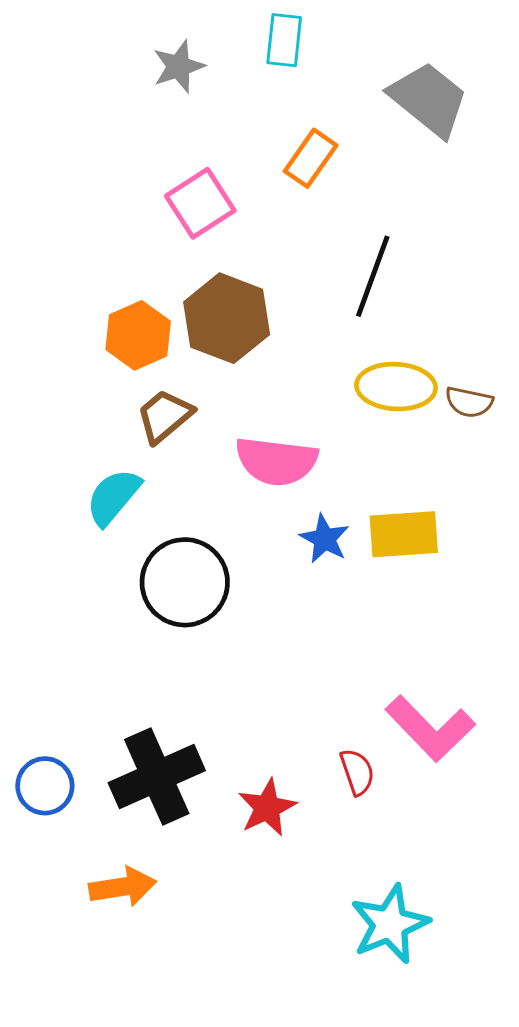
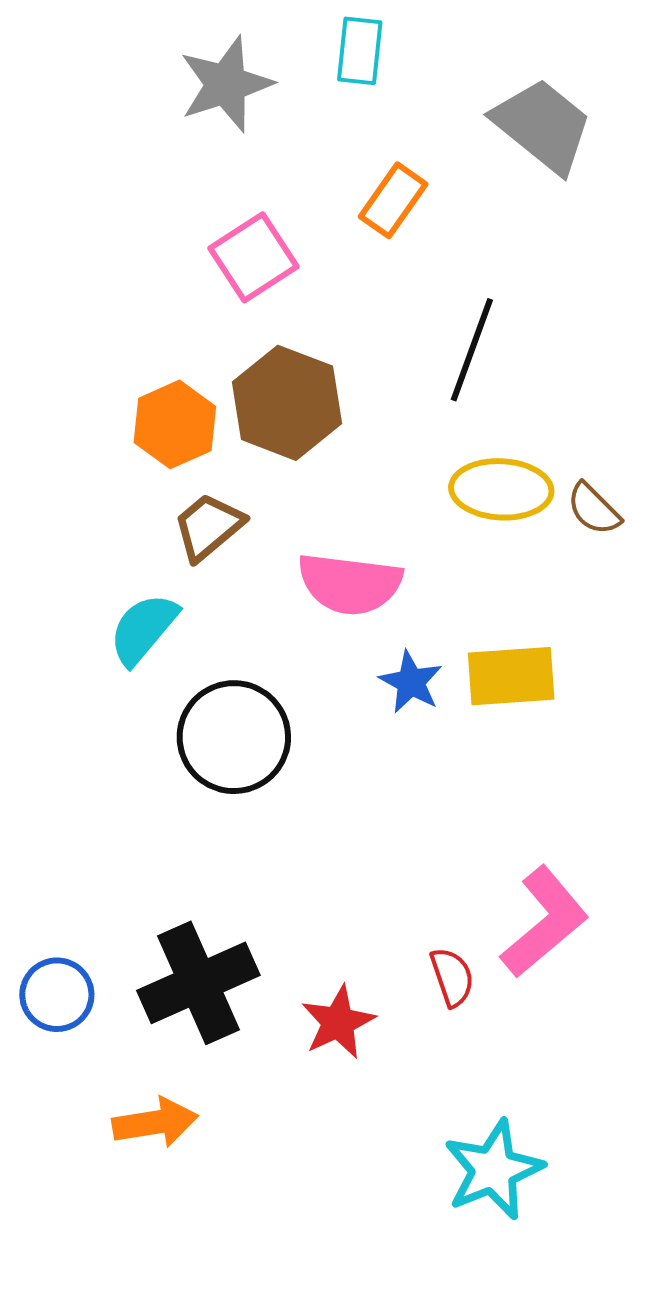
gray star: (179, 67) -> (226, 84), size x1.4
brown semicircle: (469, 402) -> (594, 509), turned 33
pink L-shape: (430, 728) -> (545, 922), turned -86

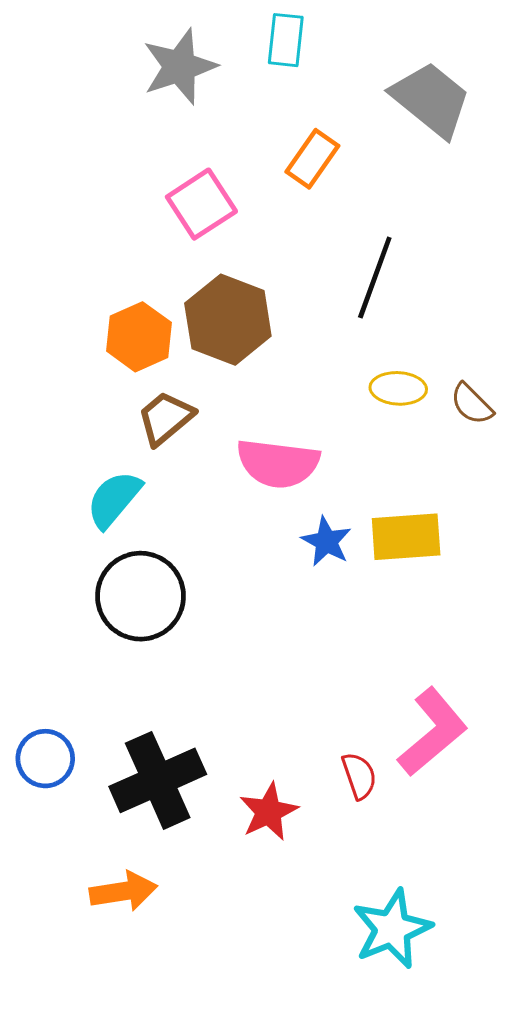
yellow ellipse: (501, 489) -> (398, 388), size x0.7
black circle: (234, 737) -> (141, 596), moved
blue circle: (57, 995) -> (45, 759), moved

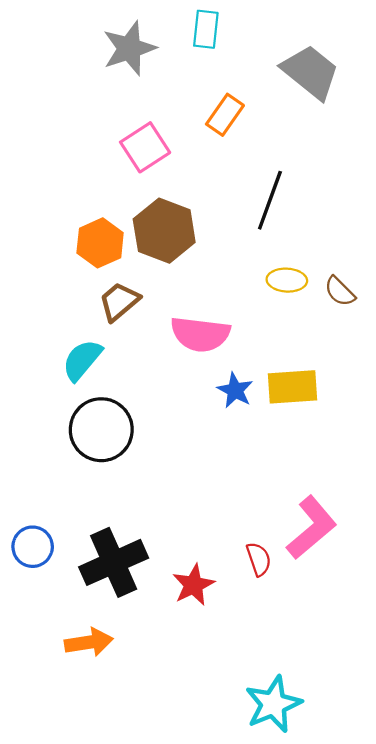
cyan star: (392, 929) -> (273, 704), moved

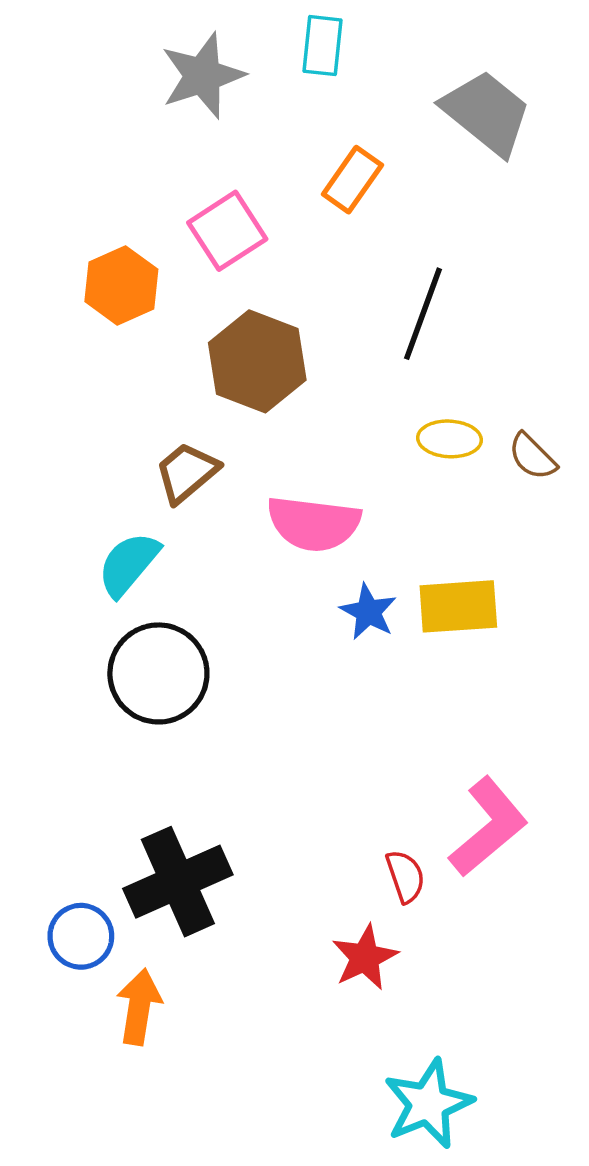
orange hexagon: (100, 243) -> (121, 285), moved
blue circle: (33, 547) -> (81, 936), moved
red star: (193, 585) -> (365, 957), moved
orange arrow: (89, 642) -> (139, 1007), turned -72

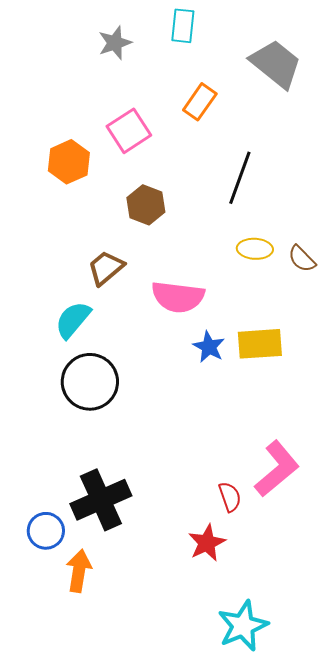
gray star: (203, 76) -> (115, 43), size x0.7
brown hexagon: (257, 361) -> (146, 205), size x0.7

